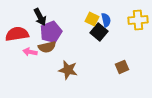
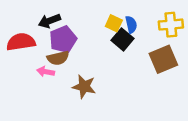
black arrow: (40, 17) -> (49, 21), turned 96
pink arrow: (30, 52) -> (46, 72), moved
brown square: (122, 67) -> (163, 59), moved, size x1.6

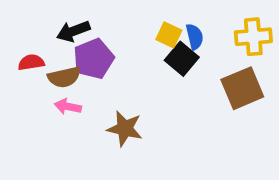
red semicircle: (21, 42) -> (31, 62), size x0.6
brown semicircle: (58, 58) -> (64, 77), moved

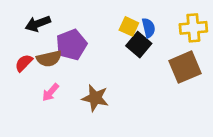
black arrow: (73, 31) -> (38, 24), moved
red semicircle: (31, 62) -> (24, 63), moved, turned -36
pink arrow: (68, 107) -> (50, 92), moved, turned -60

